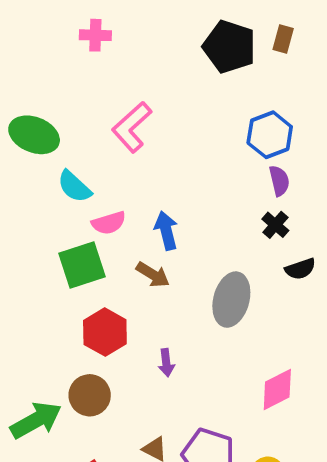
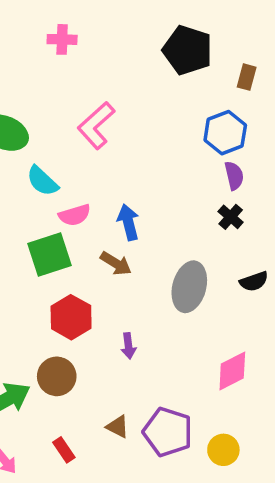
brown rectangle: (283, 39) -> (247, 77), moved
black semicircle: (300, 269) -> (254, 281), moved

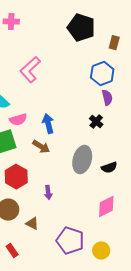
black cross: (231, 217) -> (96, 122), moved
black semicircle: (254, 281) -> (109, 168), moved
brown triangle: (118, 427) -> (32, 224), moved

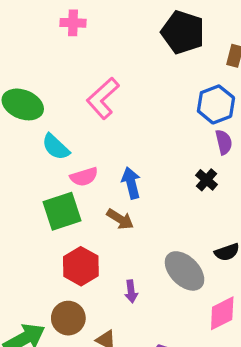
gray ellipse: (82, 160) -> (185, 271), moved, turned -60

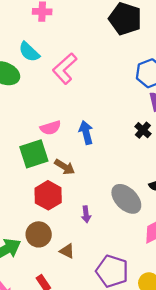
cyan semicircle: (56, 147) -> (29, 52), moved
brown arrow: (120, 219) -> (65, 167), moved

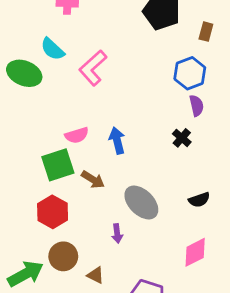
red hexagon: (48, 195) -> (53, 212), moved
gray ellipse: (126, 199) -> (141, 202), moved

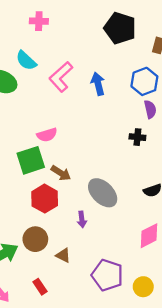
black cross: (182, 138) -> (137, 137), turned -35
blue arrow: (117, 141) -> (98, 84), moved
red hexagon: (53, 212) -> (45, 199), moved

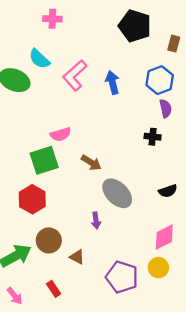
brown arrow: (61, 173) -> (91, 163), moved
red hexagon: (45, 199) -> (32, 199), moved
yellow circle: (143, 287) -> (158, 268), moved

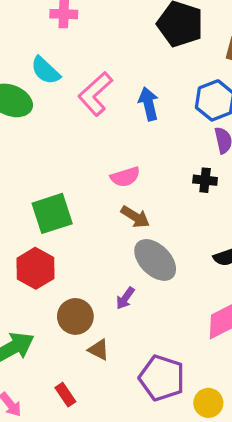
pink semicircle: (61, 134) -> (125, 177), moved
brown arrow: (91, 163) -> (135, 217), moved
purple arrow: (96, 220) -> (125, 298), turned 42
brown circle: (49, 240) -> (75, 316), moved
yellow circle: (158, 268) -> (208, 403), moved

